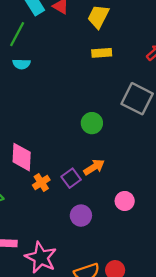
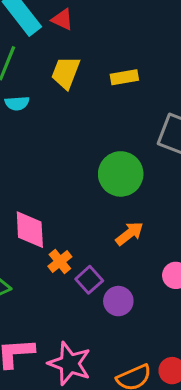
yellow trapezoid: (98, 16) -> (66, 73), moved
green circle: (92, 123) -> (121, 174), size x1.5
purple square: (71, 178) -> (89, 280), moved

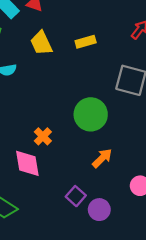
yellow trapezoid: (66, 73) -> (41, 43), turned -40
orange cross: (60, 262) -> (43, 136), moved

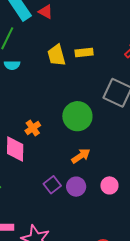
yellow trapezoid: (41, 43) -> (57, 55), moved
purple circle: (99, 210) -> (76, 187), moved

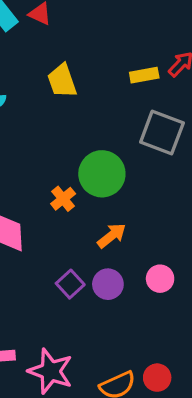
yellow rectangle: (84, 53) -> (144, 75), moved
orange cross: (33, 128) -> (63, 199), moved

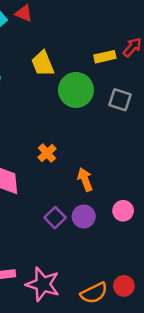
gray square: (162, 132) -> (120, 100), size x0.7
green circle: (102, 174) -> (76, 90), moved
orange arrow: (112, 236) -> (85, 180), turned -70

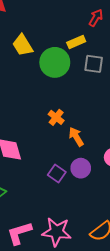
yellow rectangle: (105, 57) -> (76, 42), moved
orange cross: (47, 153) -> (56, 117), moved

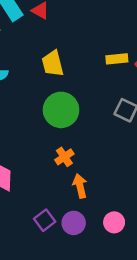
yellow rectangle: (76, 42) -> (117, 59), moved
green circle: (55, 62) -> (61, 110), moved

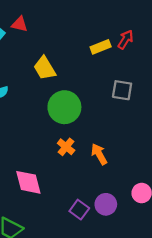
orange cross: (64, 157) -> (66, 147), moved
orange arrow: (80, 186) -> (99, 154), moved

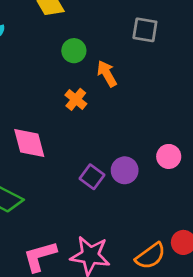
green circle: (64, 107) -> (74, 51), size x0.6
orange arrow: (99, 154) -> (107, 74), moved

